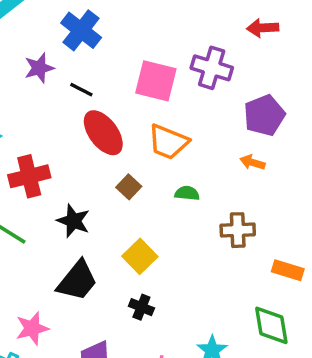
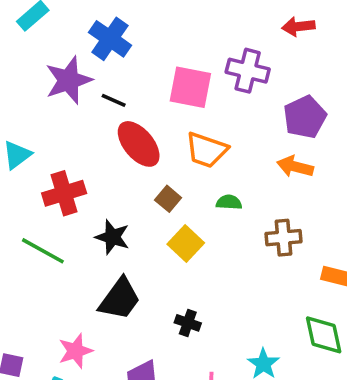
purple star: (39, 68) -> (69, 80), size x1.5
orange arrow: (252, 162) -> (295, 167), size x1.4
yellow square: (140, 256) -> (186, 244), moved

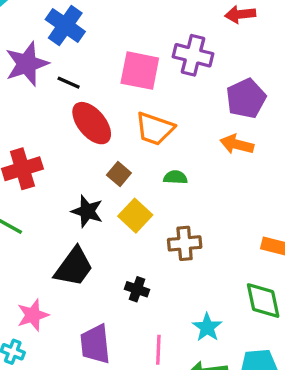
black star: (112, 237) -> (87, 211), moved
brown cross: (283, 238) -> (185, 243), moved

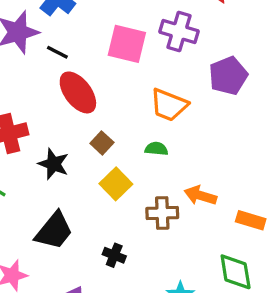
orange trapezoid: (155, 129) -> (169, 105), moved
orange arrow: (237, 144) -> (200, 195), moved
black star: (87, 211) -> (53, 164), moved

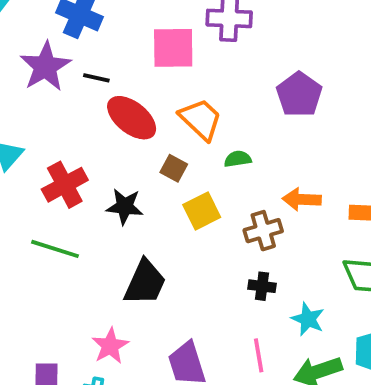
purple pentagon: (228, 76) -> (299, 94), moved
orange trapezoid: (169, 105) -> (201, 119), moved, turned -144
yellow square: (116, 184) -> (202, 211), turned 32
black cross: (114, 255) -> (262, 286), moved

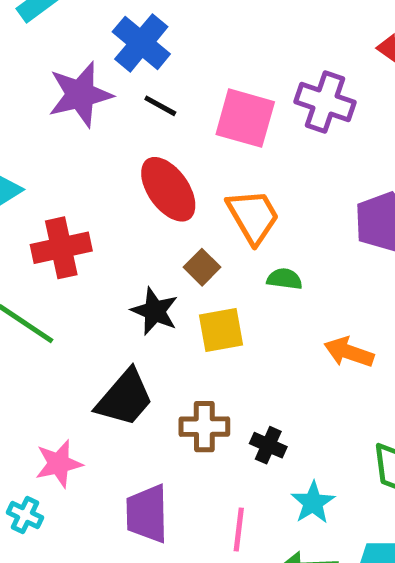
black line: (96, 78) -> (160, 106), moved
black star: (125, 206) -> (155, 311), moved
brown cross: (263, 231) -> (204, 427), moved

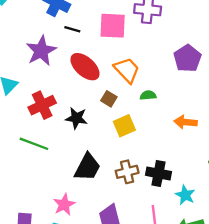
purple star: (80, 95) -> (41, 51), moved
black star: (155, 311) -> (76, 118), moved
black cross: (268, 445) -> (158, 173), size x1.5

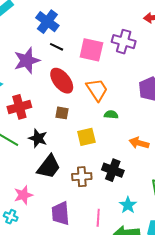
brown square: (109, 99) -> (62, 113), moved, turned -32
black star: (76, 118) -> (38, 138), moved
black cross: (158, 173) -> (113, 170), moved

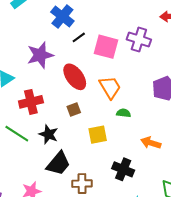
black line: (57, 47) -> (79, 37), moved, turned -64
brown square: (62, 113) -> (74, 109), turned -32
brown cross: (82, 177) -> (82, 184), moved

